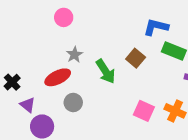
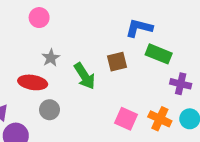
brown square: (136, 58) -> (117, 62), turned 36
red ellipse: (58, 77) -> (33, 82), turned 35

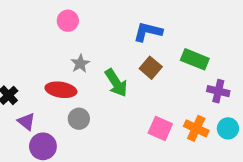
blue L-shape: (139, 28) -> (148, 32), moved
brown square: (117, 62) -> (151, 68), turned -36

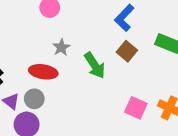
blue L-shape: (148, 32) -> (124, 18), turned -60
gray circle: (79, 119) -> (34, 99), moved

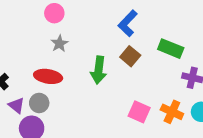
gray star: (61, 47) -> (59, 44), moved
green arrow: (95, 65) -> (99, 70), turned 40

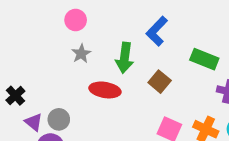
brown square: (130, 56) -> (160, 82), moved
green arrow: (99, 70) -> (125, 58), moved
red ellipse: (48, 76) -> (105, 90), moved

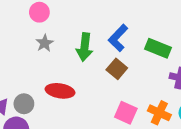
blue L-shape: (157, 31) -> (118, 38), moved
red ellipse: (105, 90) -> (60, 91), moved

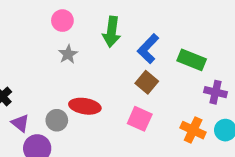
green arrow: (85, 47) -> (112, 32), moved
gray circle: (24, 104) -> (57, 120), moved
pink square: (126, 113) -> (140, 119), moved

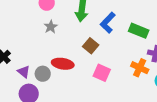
brown square: (147, 82) -> (91, 46), moved
purple triangle: (20, 123) -> (24, 72), moved
orange cross: (193, 130) -> (140, 68), moved

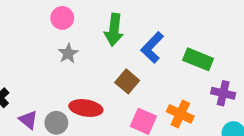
orange cross: (140, 68) -> (180, 114), moved

